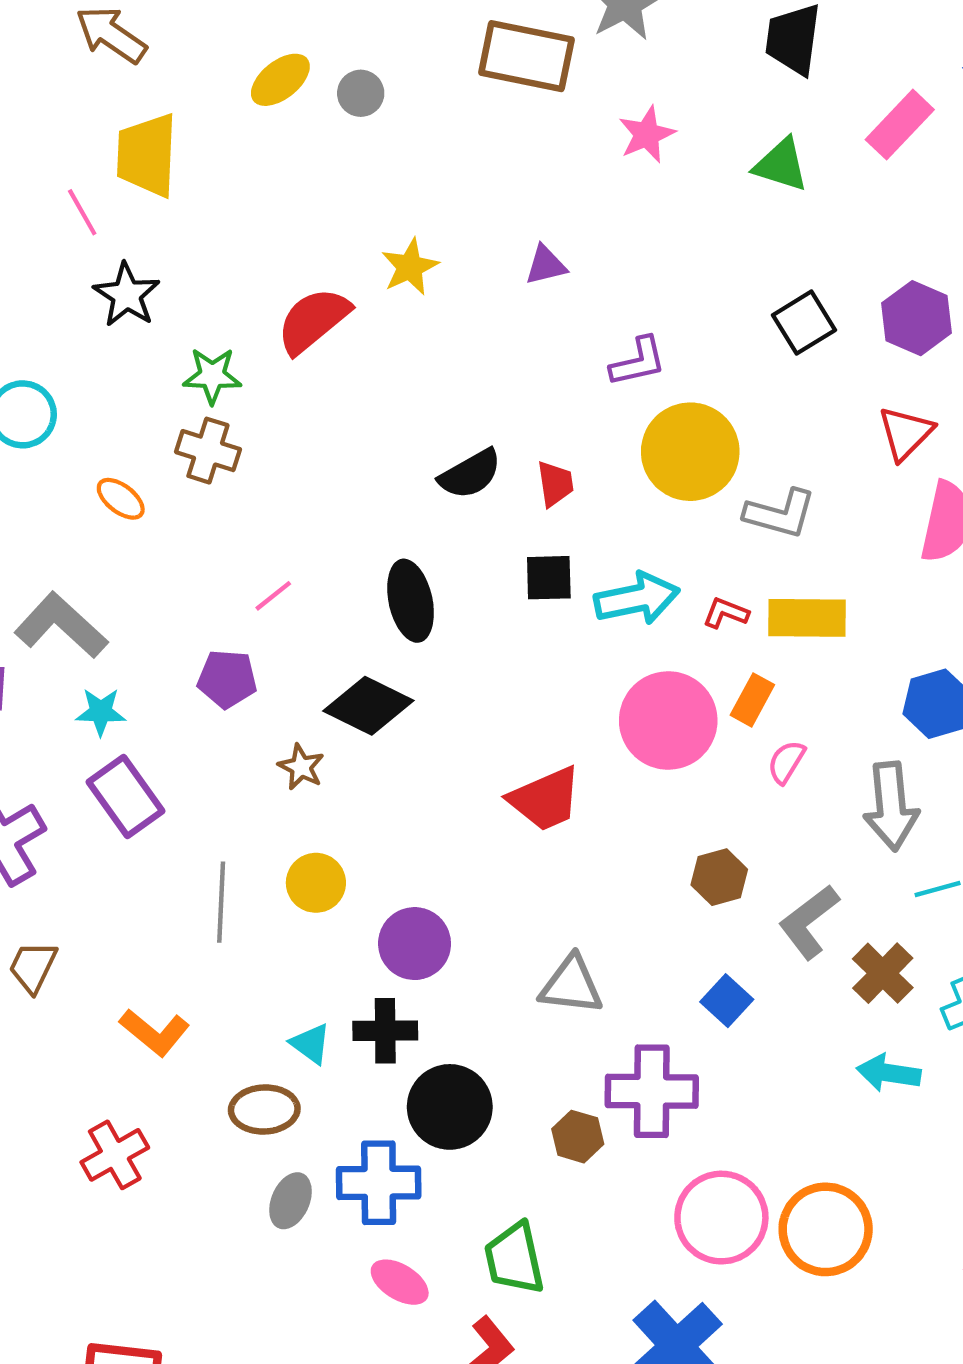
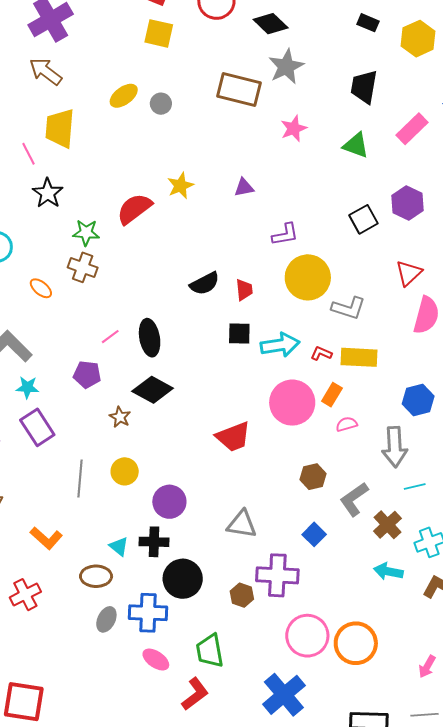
purple hexagon: (916, 318) -> (408, 203), moved
black ellipse: (411, 601) -> (150, 338), moved
pink semicircle: (786, 762) -> (347, 424), turned 40

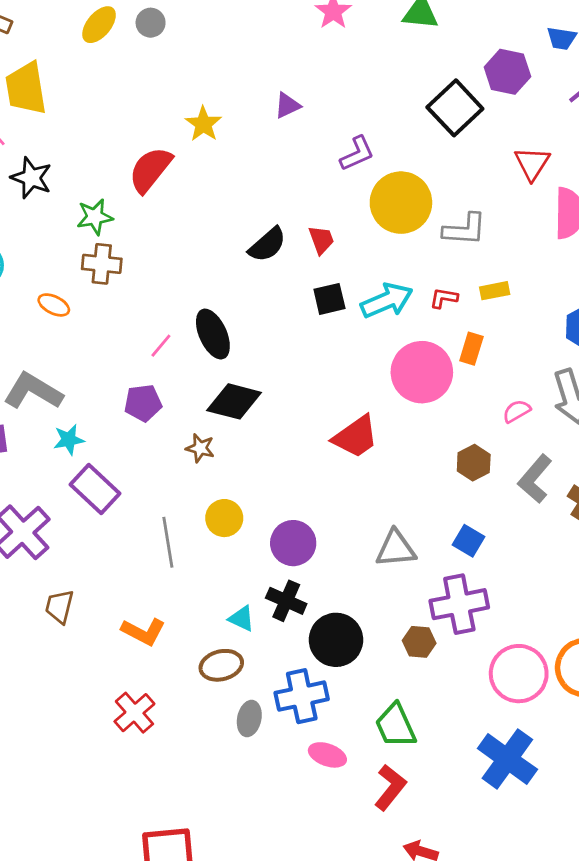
black square: (363, 219) -> (455, 108), size x1.4
yellow rectangle: (359, 357) -> (495, 291), size x0.6
pink semicircle: (347, 424) -> (517, 411), moved
blue square: (314, 534) -> (468, 541), moved
black cross: (154, 542) -> (286, 601), turned 36

